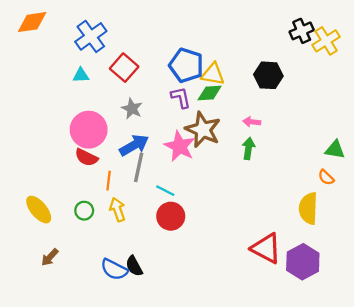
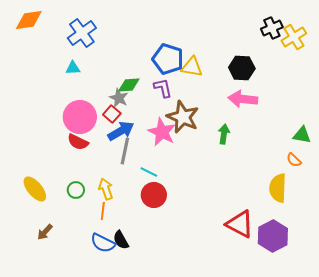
red square: (124, 68) -> (112, 114), moved, size x0.7
green diamond: (210, 93) -> (129, 85), moved
pink arrow: (252, 122) -> (243, 99), moved, size x1.8
orange line: (109, 181) -> (103, 211), moved

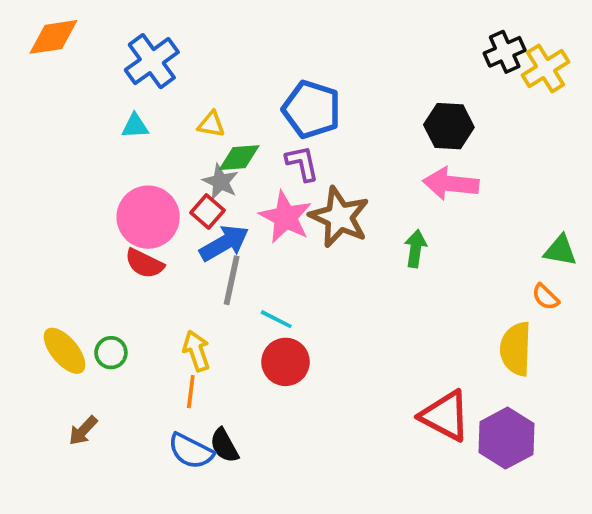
yellow triangle: (192, 67) -> (211, 124), moved, size x0.7
pink star: (162, 132) -> (286, 217), moved
green circle: (76, 190) -> (111, 353), moved

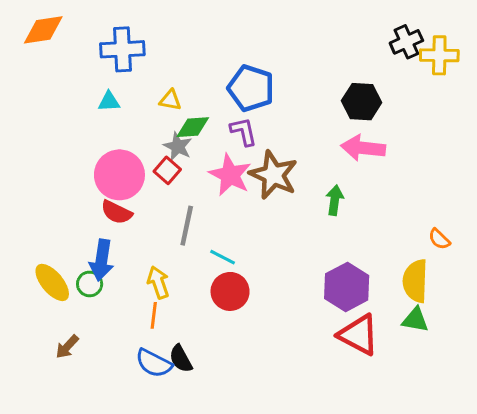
blue cross: (152, 61) -> (122, 49), turned 33
yellow cross: (545, 69) -> (439, 55), turned 33
blue arrow: (224, 243) -> (102, 260), moved, turned 129
green triangle: (560, 251) -> (415, 320), moved
purple hexagon: (506, 438) -> (347, 287), moved

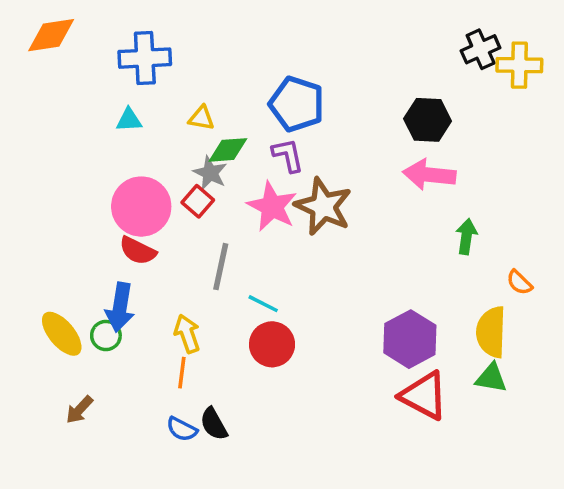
green arrow: (335, 200) -> (466, 237), moved
blue semicircle: (154, 363) -> (182, 429), size x0.7

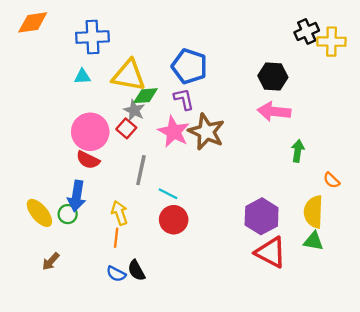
yellow triangle: (201, 118) -> (129, 75), size x2.0

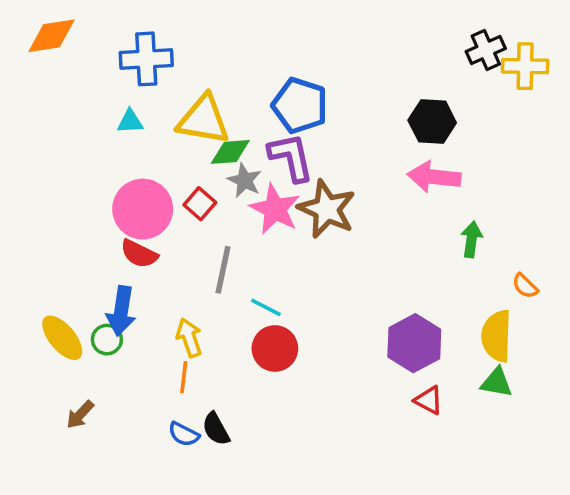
purple L-shape: (184, 99) -> (291, 157), size x1.4
gray star: (134, 110) -> (245, 180), moved
red triangle: (271, 252) -> (429, 400), size x0.6

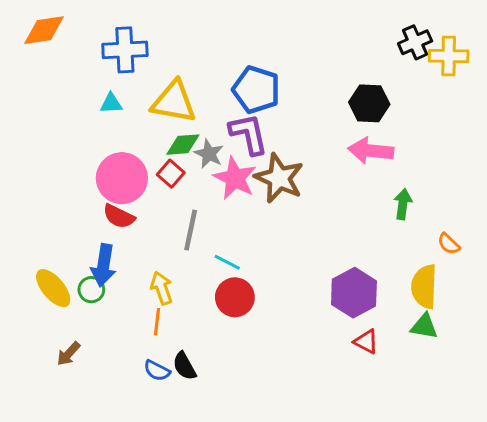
green diamond: (230, 152) -> (183, 145), moved

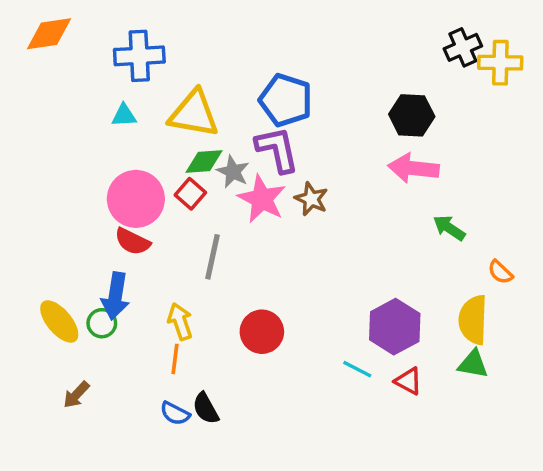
brown star: (279, 178) -> (311, 199), size x0.6
green arrow: (403, 204) -> (449, 228), turned -64
cyan line: (227, 262) -> (357, 369), moved

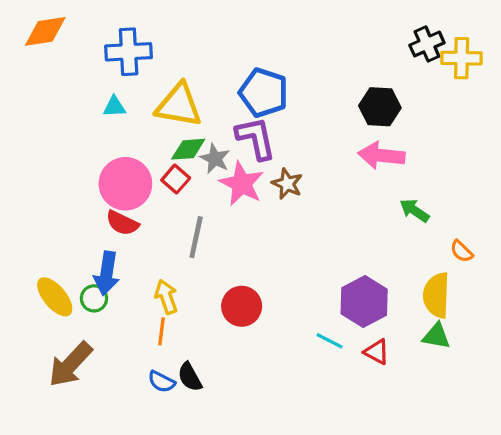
brown arrow: (76, 395) -> (70, 364), size x1.8

